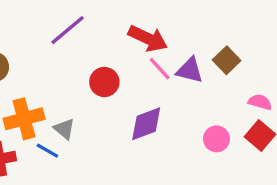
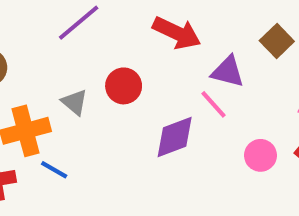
brown square: (227, 60) -> (277, 41), moved
pink line: (160, 69) -> (213, 104), moved
gray triangle: (64, 129) -> (75, 102), moved

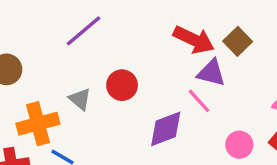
red arrow: (177, 33) -> (194, 40), moved
brown square: (277, 41) -> (238, 41), moved

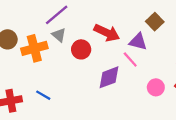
red arrow: (194, 40) -> (107, 33), moved
gray triangle: (80, 99) -> (59, 35), moved
orange cross: (38, 124) -> (34, 48), moved

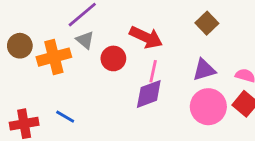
purple triangle: (138, 42) -> (204, 70), moved, turned -30
pink line: (130, 59) -> (153, 71), moved, turned 54
pink circle: (156, 87) -> (208, 107), size x1.6

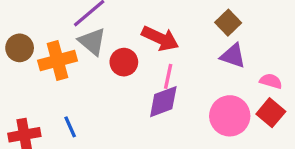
gray triangle: (85, 40) -> (92, 42), size x1.4
purple triangle: (204, 70) -> (233, 56), moved, turned 35
blue line: (65, 117) -> (70, 127), turned 36

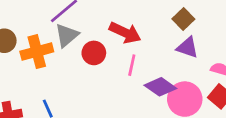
gray triangle: (92, 42) -> (67, 35), turned 40
purple diamond: (163, 102) -> (160, 87), moved, turned 56

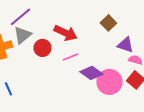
purple triangle: (187, 48) -> (125, 45), moved
pink line: (132, 65) -> (70, 57), turned 56

